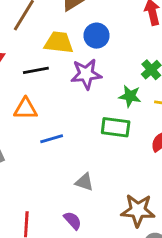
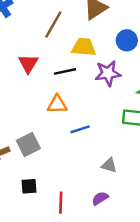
blue circle: (97, 36) -> (127, 40), moved
purple semicircle: (73, 220) -> (100, 198), turned -77

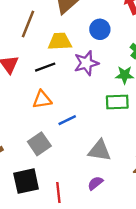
gray square: (28, 145) -> (39, 144), moved
gray triangle: (109, 165) -> (100, 151), size x1.5
black square: (29, 186) -> (26, 181), size x1.6

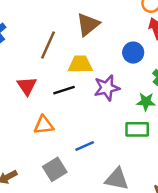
blue circle: (100, 29) -> (133, 53), moved
orange triangle: (42, 99) -> (44, 125), moved

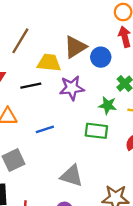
brown triangle: (88, 24) -> (75, 47), moved
blue line: (85, 146) -> (45, 129), moved

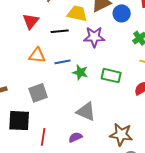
green star: (108, 105) -> (80, 72), moved
blue line: (45, 129) -> (62, 62), moved

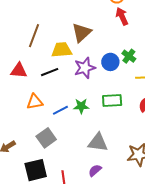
blue circle: (122, 13) -> (110, 62), moved
red triangle: (31, 21) -> (19, 71), turned -48
blue line: (62, 62) -> (60, 110), moved

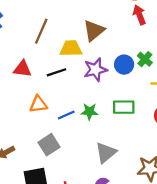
gray triangle: (98, 142) -> (106, 153), turned -50

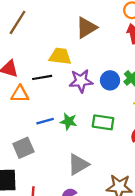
brown line: (41, 31) -> (17, 22), moved
brown triangle: (94, 31) -> (86, 28), moved
orange triangle: (38, 104) -> (20, 94), moved

